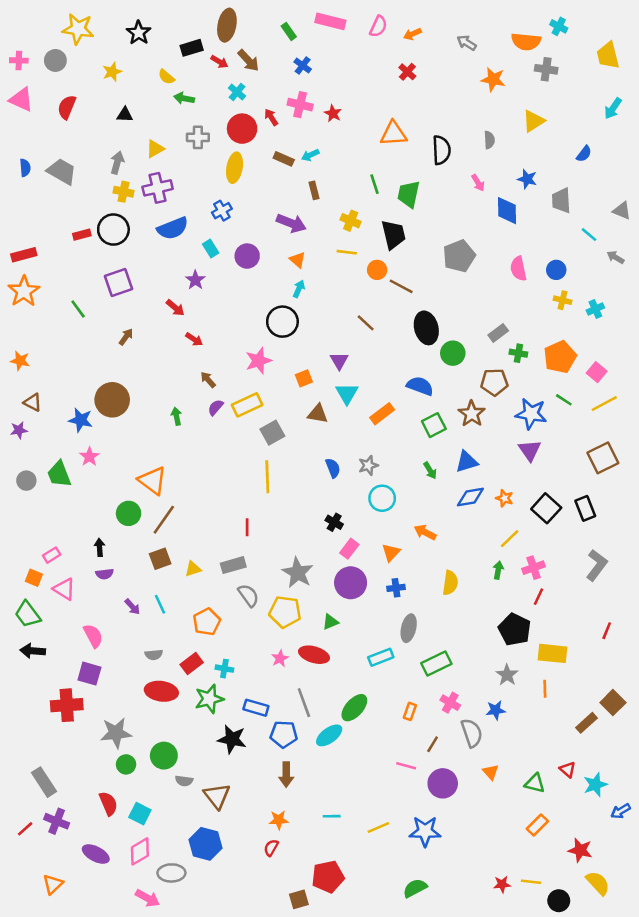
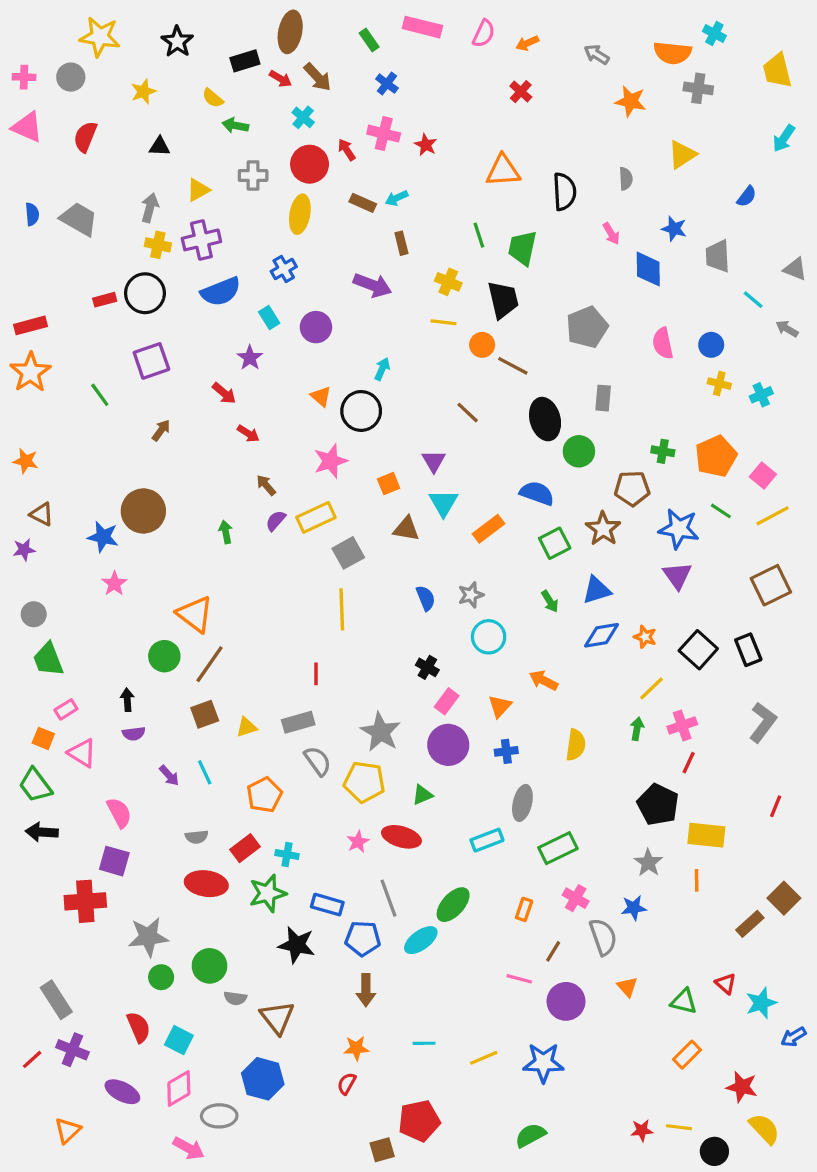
orange triangle: (298, 260) -> (321, 396), moved
gray rectangle: (498, 333) -> (603, 398), moved, turned -48
green trapezoid: (59, 474) -> (48, 659), moved

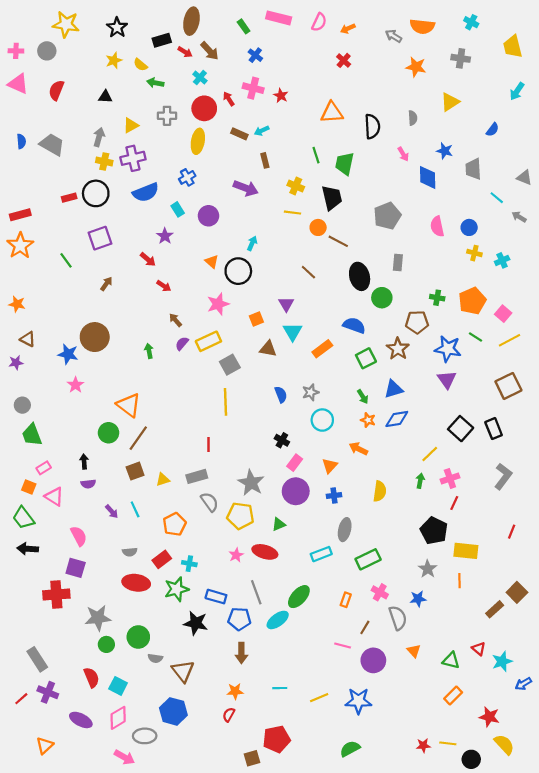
orange semicircle: (672, 53) -> (422, 26), moved
yellow star: (143, 92) -> (114, 60), moved
orange star: (645, 637) -> (368, 420), moved

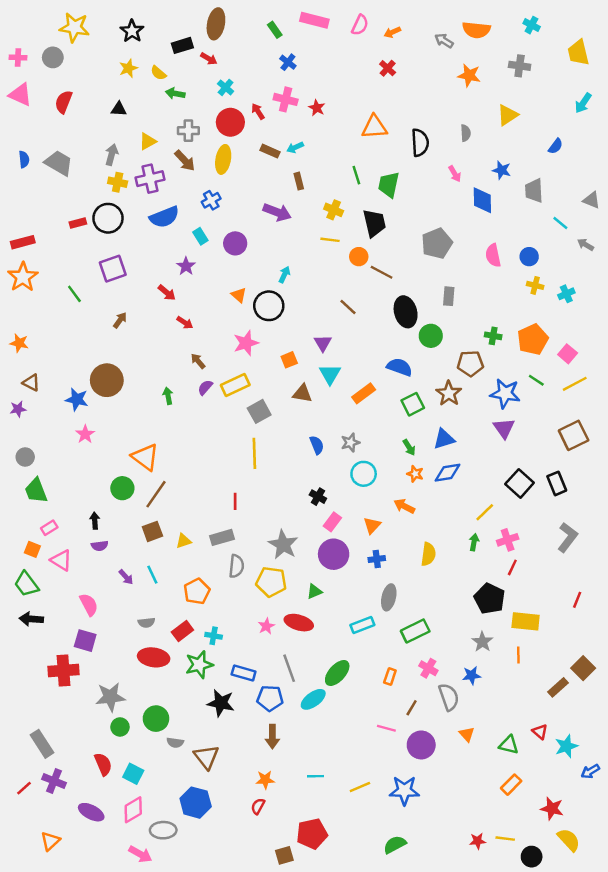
brown arrow: (210, 51) -> (185, 161), moved
gray semicircle: (210, 502) -> (236, 566), turned 42

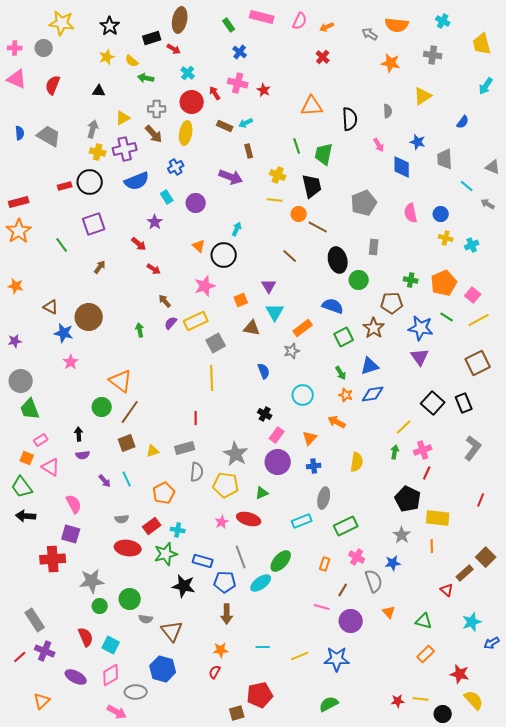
brown triangle: (31, 383) -> (51, 307), moved
gray star: (350, 443) -> (292, 351), moved
gray circle: (25, 457) -> (21, 381), size x1.5
red triangle: (540, 732) -> (447, 590), moved

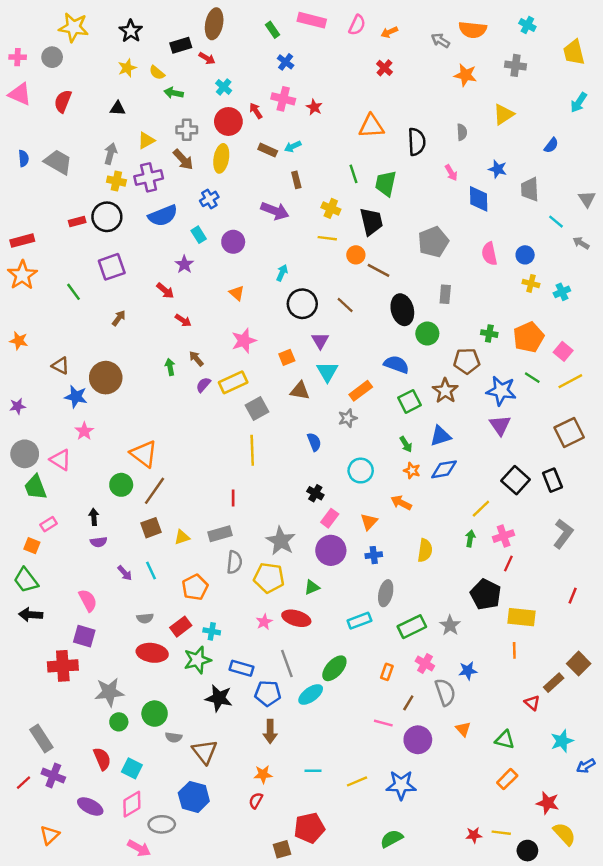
gray triangle: (493, 167) -> (587, 199), turned 35
black circle: (224, 255) -> (302, 304), moved
green arrow: (140, 330) -> (170, 367), moved
pink triangle: (51, 467) -> (60, 460), moved
gray star: (402, 535) -> (450, 625), moved

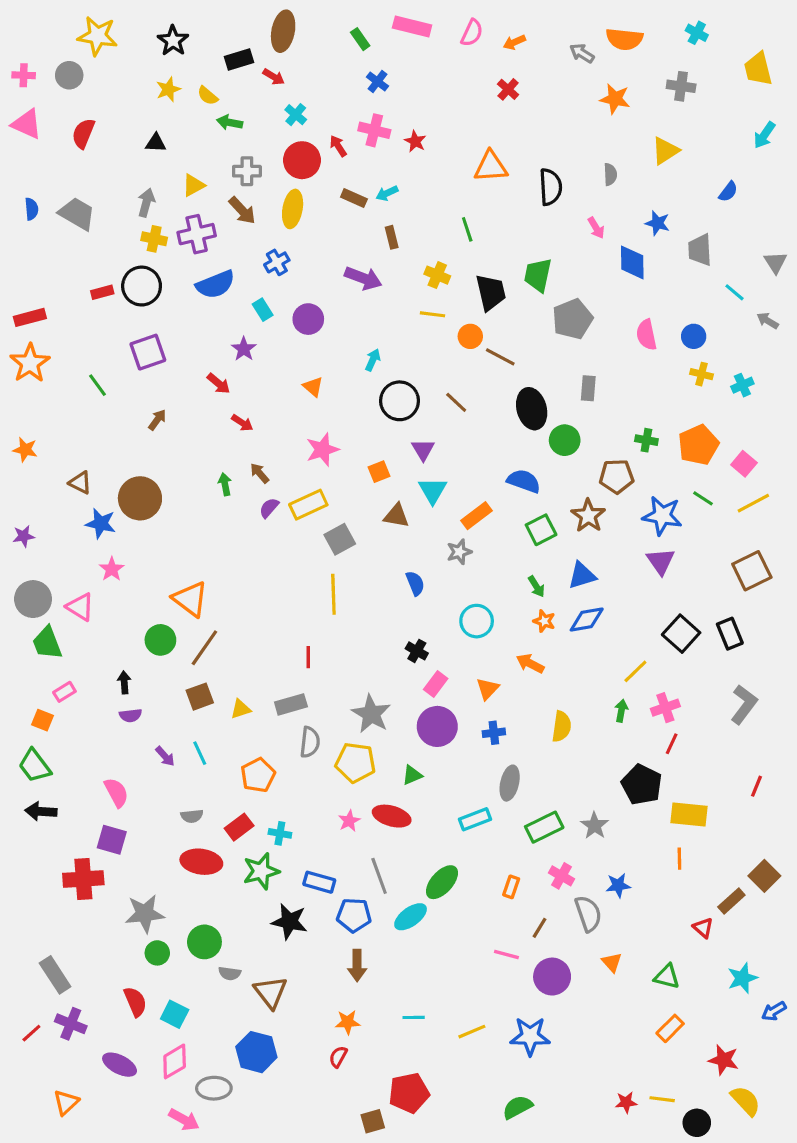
green trapezoid: (386, 183) -> (538, 275), moved

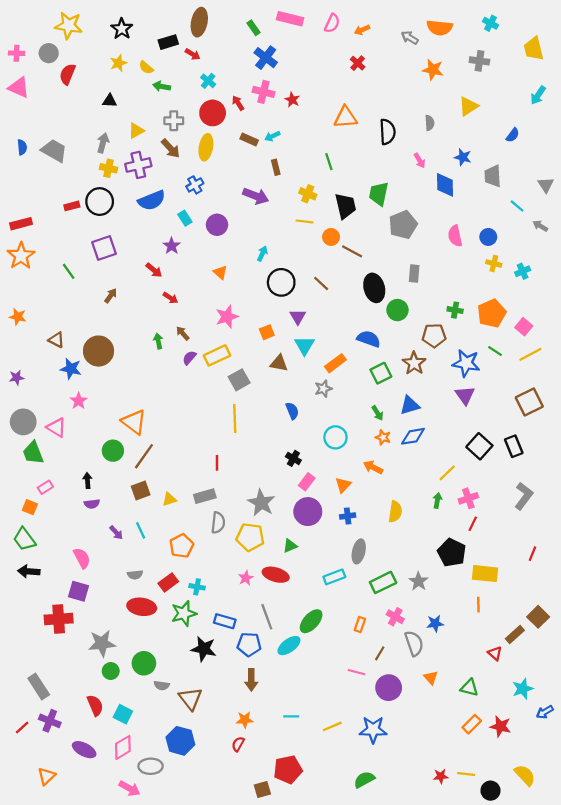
blue cross: (377, 82) -> (266, 58), size x1.5
red semicircle: (83, 133) -> (67, 74), moved
red star: (724, 1060) -> (500, 726), moved

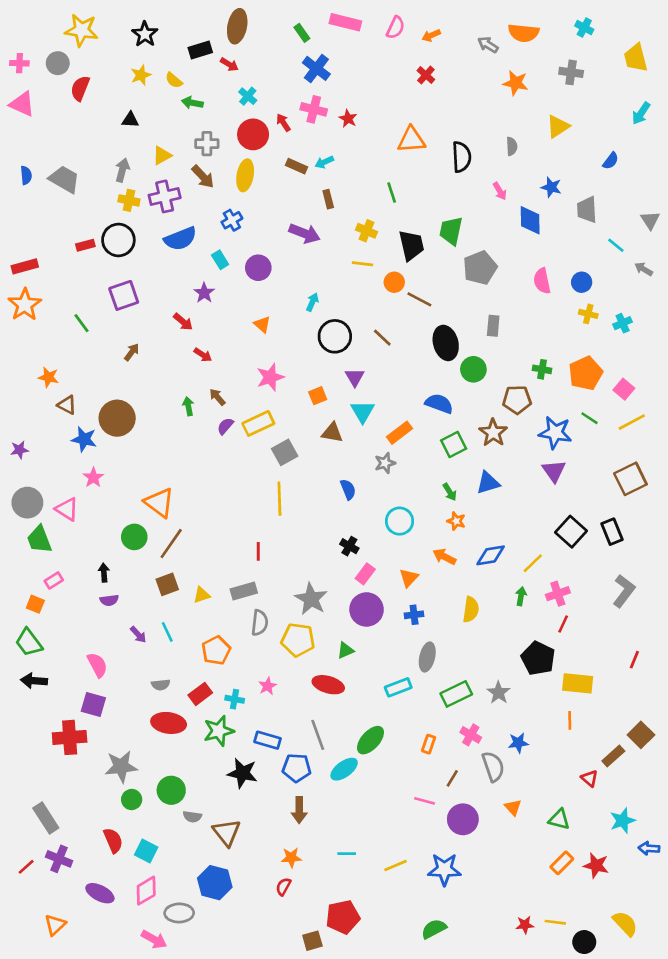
orange star: (18, 317) -> (48, 377), moved
blue diamond: (413, 436) -> (491, 555), moved
pink star: (246, 578) -> (268, 686), moved
blue arrow: (545, 712) -> (649, 848), turned 35

